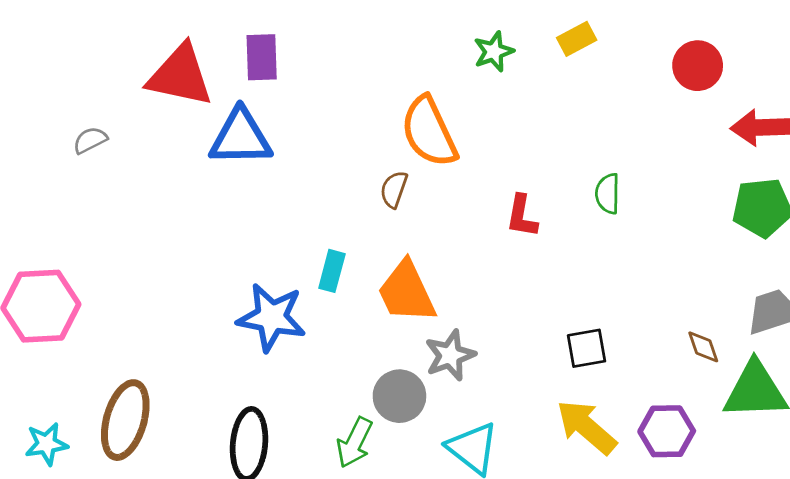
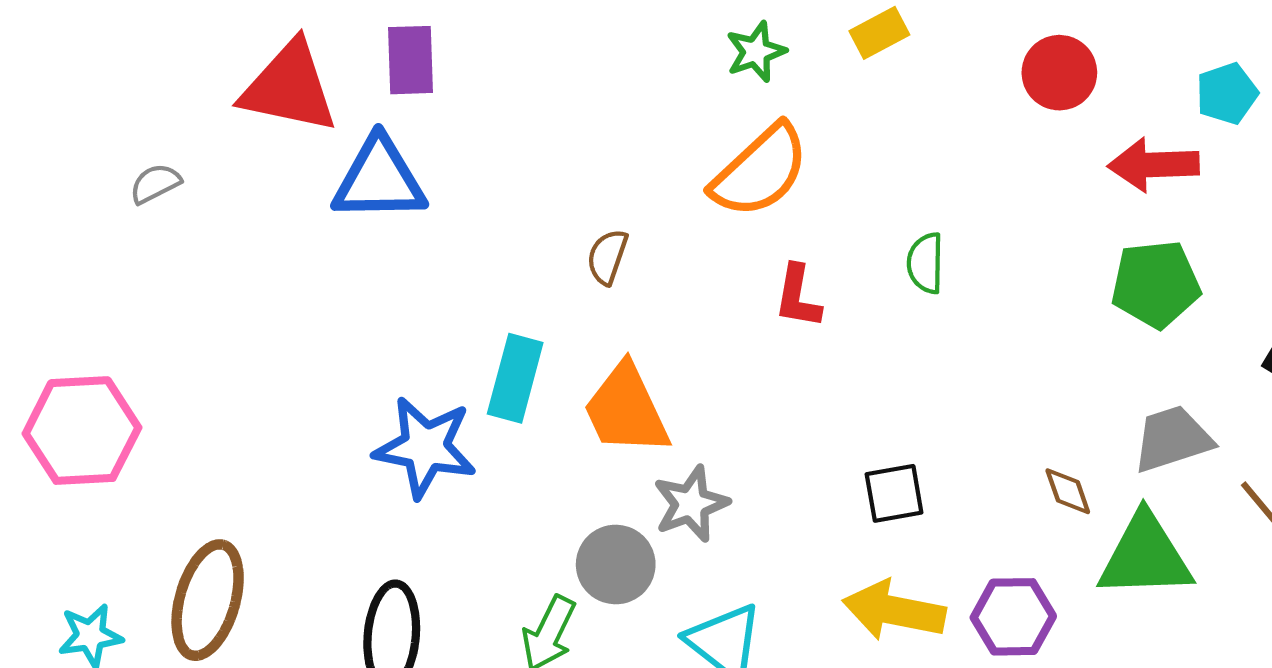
orange semicircle: (429, 132) -> (760, 171), moved, turned -108
cyan rectangle: (332, 271) -> (515, 378), size x1.4
yellow arrow: (587, 427) -> (894, 611), turned -30

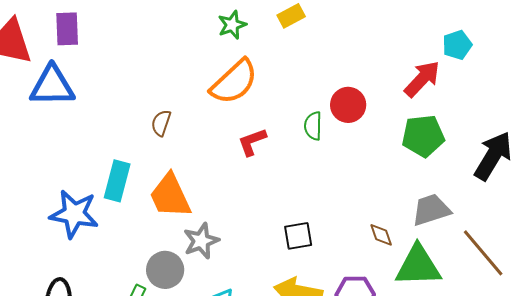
red circle: (1059, 73) -> (348, 105), moved
red arrow: (1154, 165) -> (422, 79), turned 135
red L-shape: (798, 297) -> (252, 142), turned 60

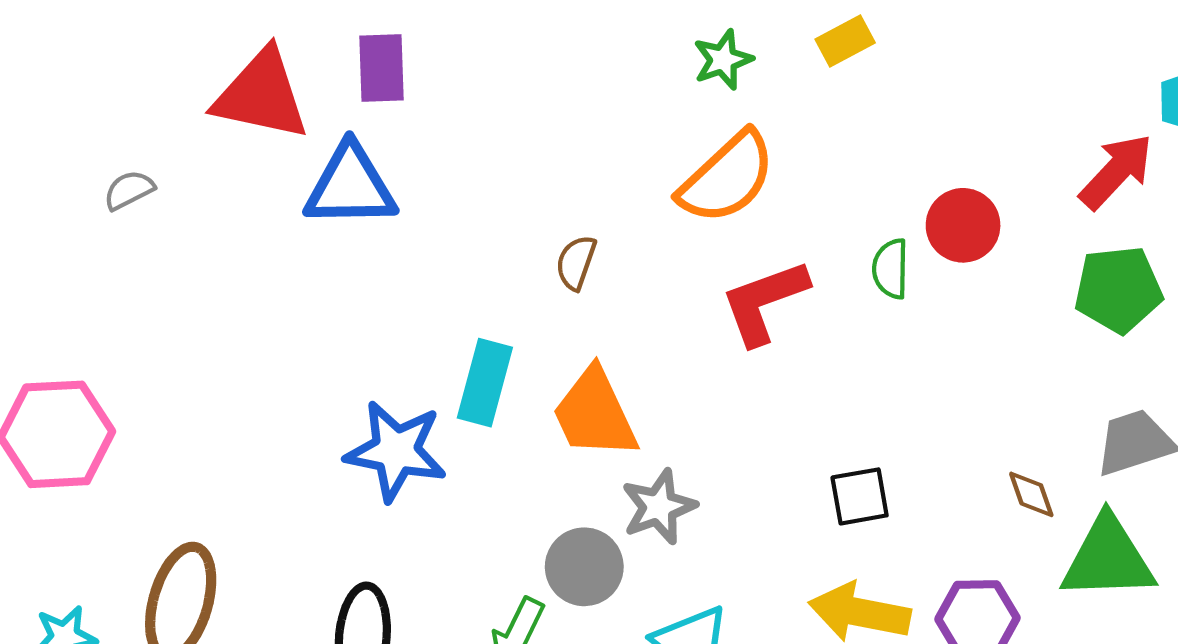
red L-shape: (252, 142) -> (764, 302), size x1.5

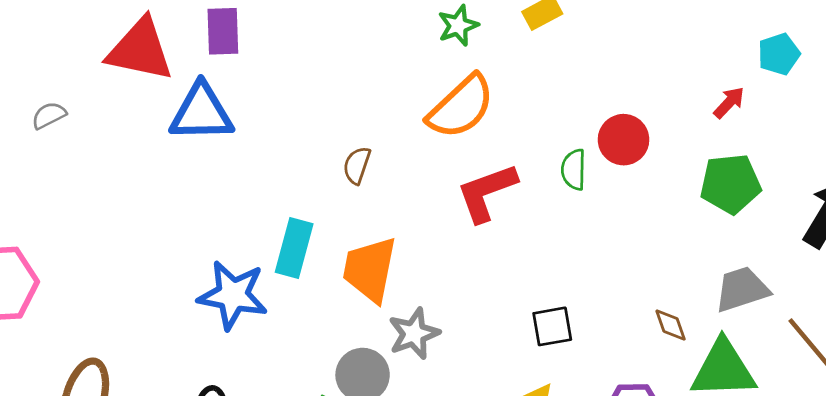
red arrow: (1116, 171) -> (729, 103), size x0.6
orange trapezoid: (595, 414) -> (370, 269), turned 36

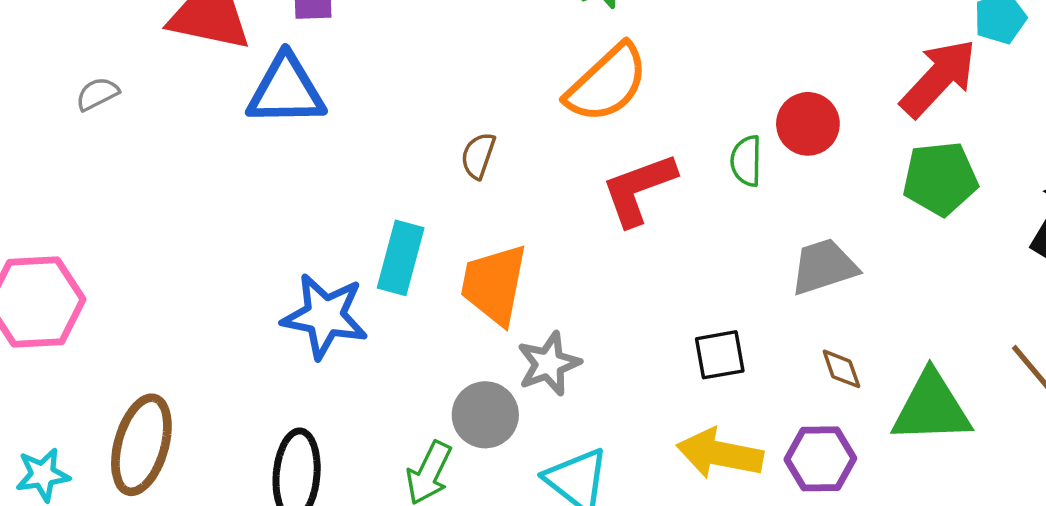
red arrow: (729, 103) -> (938, 78), size x2.0
gray trapezoid: (742, 289) -> (824, 267), moved
brown diamond: (671, 325) -> (841, 369), moved

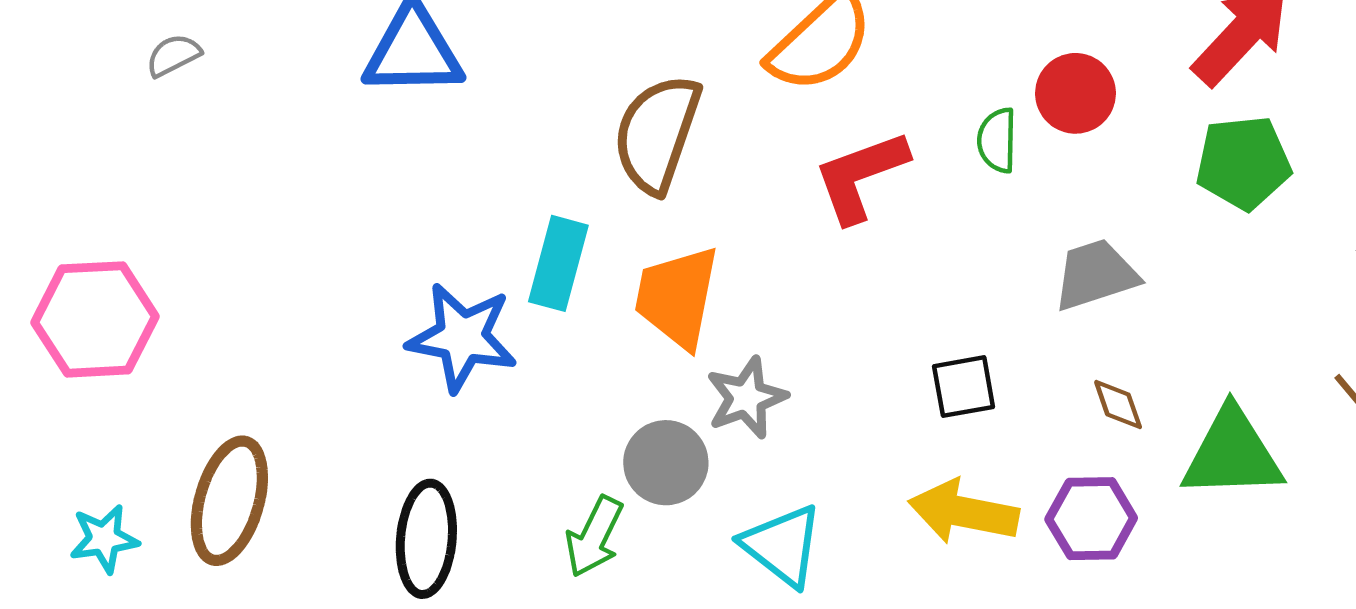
brown semicircle: (478, 156) -> (657, 134), size x2.0

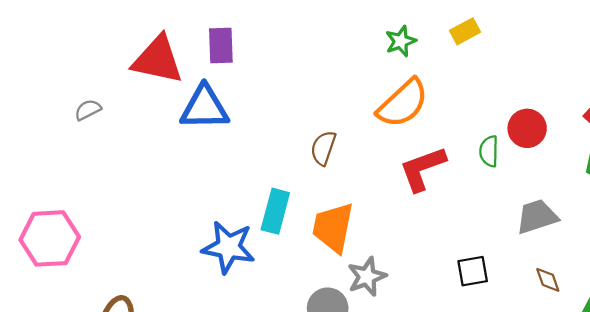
brown semicircle: (657, 134) -> (323, 148), size x0.6

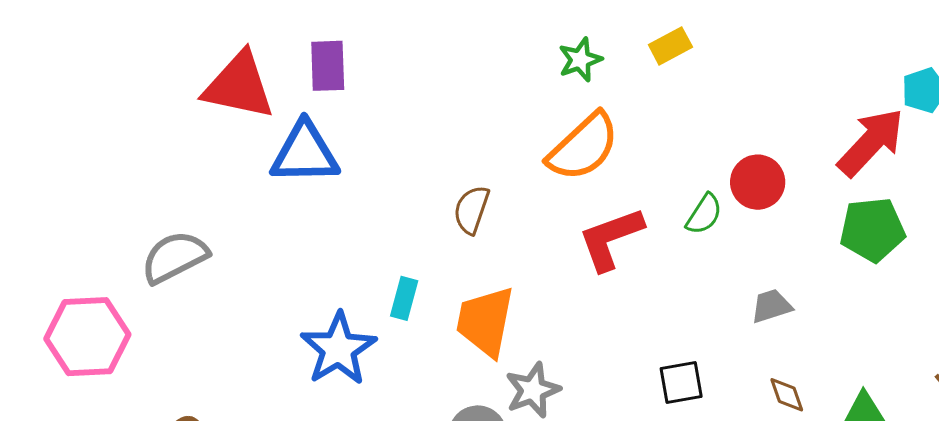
gray semicircle: (88, 110) -> (175, 257), moved, size x1.8
green semicircle: (489, 151) -> (704, 214), turned -148
cyan rectangle: (275, 211) -> (404, 298), size x0.7
gray trapezoid: (537, 217) -> (771, 306), size x0.7
blue star: (228, 247) -> (338, 349), turned 30

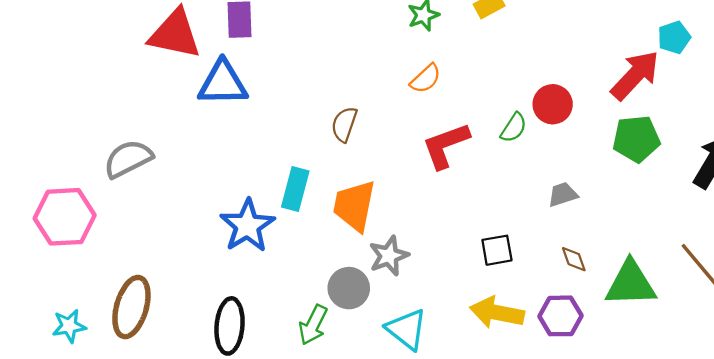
orange semicircle: (583, 147) -> (426, 79), size x0.6
cyan rectangle: (404, 298) -> (295, 189), size x1.4

